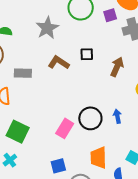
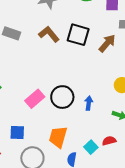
black square: (87, 54) -> (78, 35), size x1.6
brown arrow: (117, 67) -> (107, 43), moved

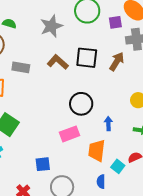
black circle: (62, 97) -> (81, 104), moved
pink rectangle: (35, 99) -> (69, 134), moved, turned 30
orange trapezoid: (58, 137) -> (97, 151), moved

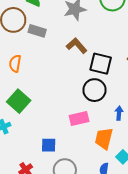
black square: (87, 58) -> (101, 64), moved
gray rectangle: (21, 67) -> (37, 31), moved

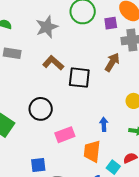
black circle: (95, 90) -> (41, 109), moved

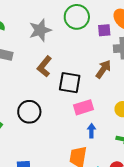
brown L-shape: (53, 63) -> (44, 66), turned -95
pink rectangle: (65, 135) -> (84, 107), moved

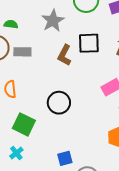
black square: (70, 83) -> (89, 43), moved

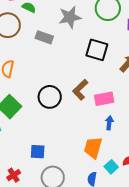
gray rectangle: (22, 52) -> (44, 37), moved
brown L-shape: (64, 55) -> (80, 90), moved

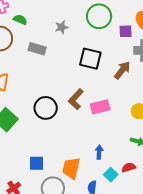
gray star: (70, 17) -> (62, 27), size x0.6
blue arrow: (109, 123) -> (99, 152), moved
orange trapezoid: (93, 148) -> (71, 168), moved

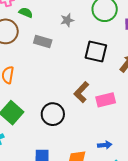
black circle: (46, 108) -> (53, 114), moved
blue arrow: (99, 152) -> (105, 145), turned 80

